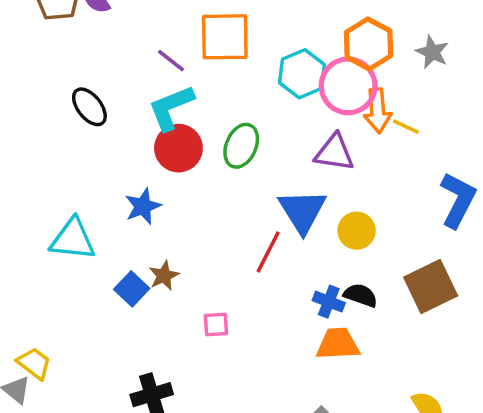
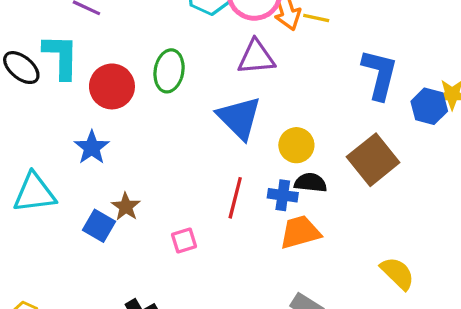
cyan L-shape: (171, 108) -> (61, 56), moved, turned 126
yellow circle: (357, 231) -> (296, 145), moved
red line: (268, 252) -> (235, 198), moved

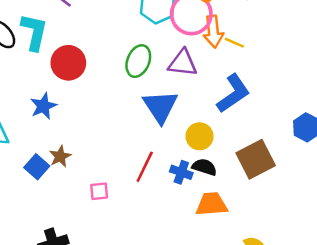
green ellipse: (169, 71) -> (138, 61), moved
blue L-shape: (380, 74) -> (233, 93), moved, turned 30
orange trapezoid: (300, 232) -> (212, 204), moved

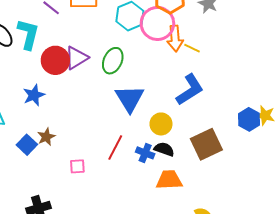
purple triangle: (183, 63) -> (76, 58), moved, turned -40

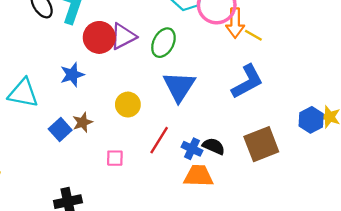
yellow circle: (161, 124) -> (128, 105), moved
orange trapezoid: (169, 180) -> (198, 176), moved

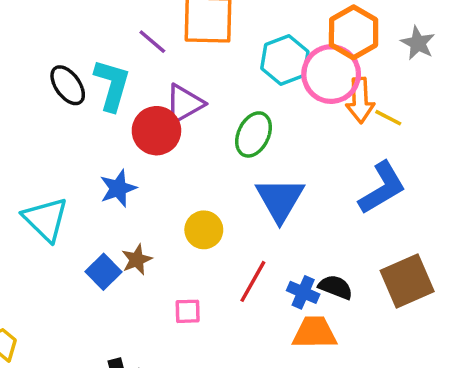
purple triangle: (123, 36) -> (184, 104), moved
cyan triangle: (23, 93) -> (46, 219), turned 36

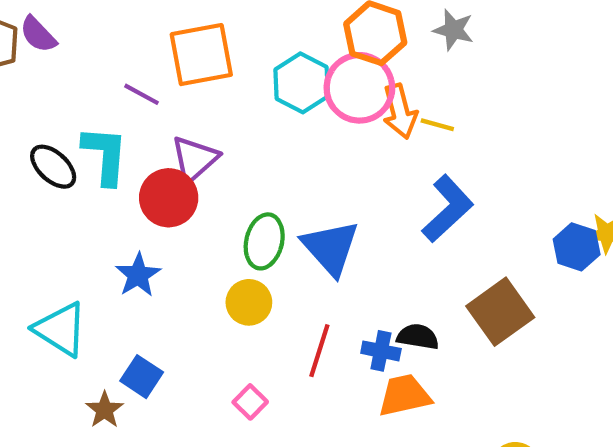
green ellipse: (253, 134) -> (264, 241), moved
brown star: (137, 260) -> (105, 410), moved
pink square: (188, 311) -> (250, 402), turned -32

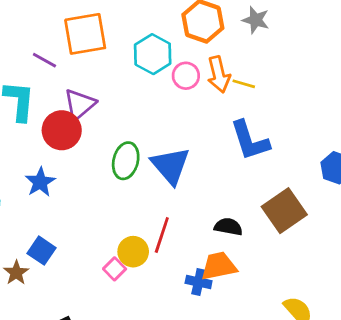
pink circle: (359, 88) -> (186, 76), moved, size x0.6
blue L-shape: (448, 209) -> (250, 141), turned 114
yellow circle: (249, 302) -> (133, 252), moved
blue cross: (381, 351) -> (199, 282), moved

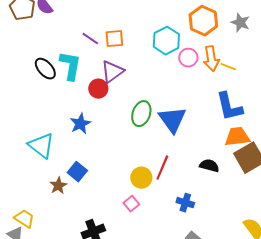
orange square: (85, 34) -> (114, 39), moved, size x0.6
red circle: (62, 130) -> (98, 89), size x0.7
orange trapezoid: (219, 266) -> (237, 137), moved
pink square: (115, 269) -> (131, 204), moved

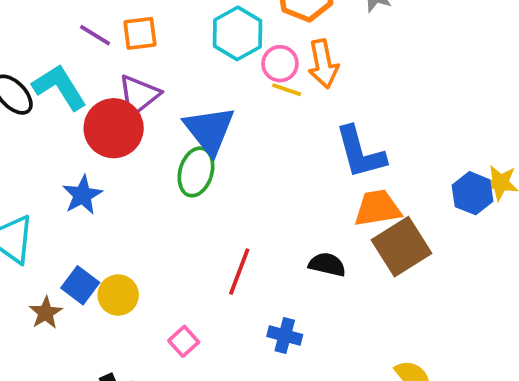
cyan L-shape: (70, 66) -> (59, 87), turned -40
yellow line: (228, 67) -> (287, 90), moved
red circle: (98, 89) -> (114, 128), size x1.6
blue triangle: (172, 120) -> (209, 130), moved
yellow circle: (141, 178) -> (118, 295), moved

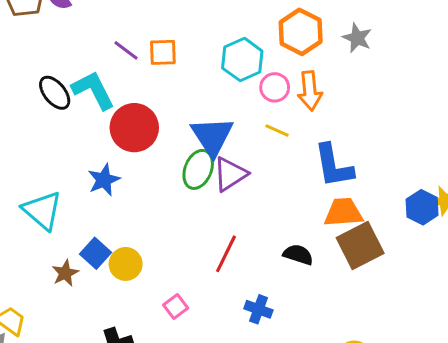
yellow line: (287, 90) -> (277, 131), moved
purple triangle: (139, 95) -> (230, 174), moved

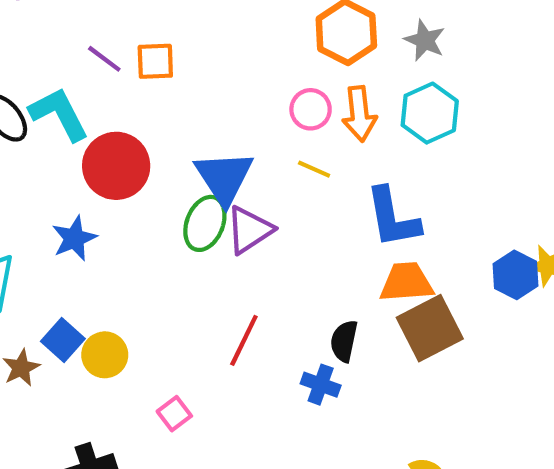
cyan hexagon: (242, 60) -> (430, 113), moved
black semicircle: (298, 255) -> (344, 341), turned -96
blue cross: (258, 309) -> (321, 385), moved

